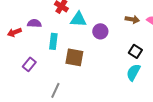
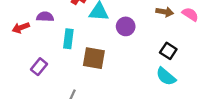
cyan semicircle: (133, 72) -> (166, 76), turned -78

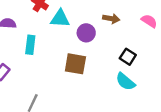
brown arrow: (165, 12) -> (111, 19), moved
brown square: (94, 58) -> (75, 64), moved

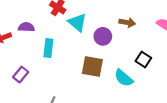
cyan triangle: (60, 19) -> (77, 22), turned 36
cyan semicircle: (125, 82) -> (124, 78), moved

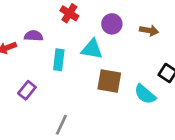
cyan triangle: (77, 22) -> (92, 49), moved, turned -30
purple circle: (103, 36) -> (112, 24), moved

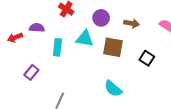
brown square: (109, 81) -> (113, 47), moved
cyan semicircle: (145, 94) -> (113, 89), moved

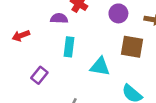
purple semicircle: (37, 28) -> (59, 18), moved
cyan triangle: (85, 39) -> (100, 67), moved

